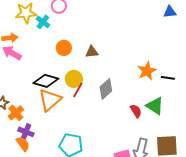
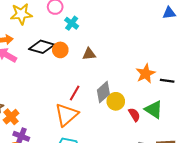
cyan cross: (43, 22) -> (72, 23), moved
yellow circle: (74, 79) -> (116, 101), moved
black diamond: (46, 81) -> (42, 47), moved
orange triangle: (50, 100) -> (66, 115), moved

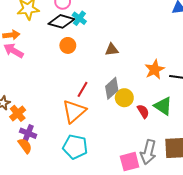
black diamond: (42, 47) -> (62, 21), moved
brown triangle: (89, 54) -> (112, 50), moved

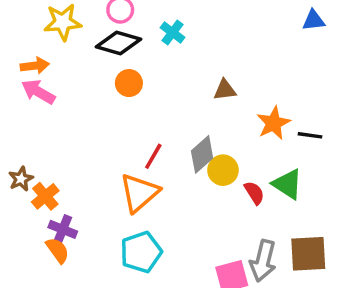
cyan cross: (79, 18) -> (172, 33), moved
brown triangle: (112, 50) -> (225, 90), moved
cyan pentagon: (75, 147) -> (141, 252), turned -30

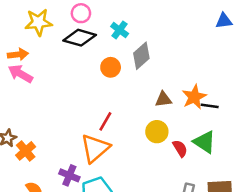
orange circle: (129, 83) -> (111, 67), moved
brown triangle: (225, 90) -> (163, 99), moved
black line: (310, 135) -> (210, 106), moved
gray diamond: (202, 154) -> (141, 56), moved
purple cross: (63, 229) -> (69, 175), moved

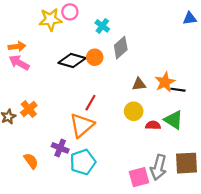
yellow star: (38, 22) -> (50, 19), moved
black diamond: (80, 38) -> (72, 60), moved
red semicircle: (180, 148) -> (153, 125), turned -56
orange cross: (26, 151) -> (29, 109), moved

